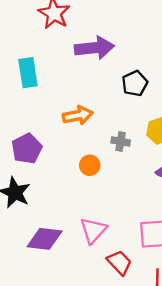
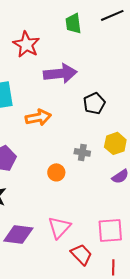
orange arrow: (78, 115) -> (38, 117), moved

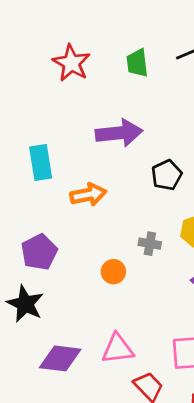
red star: (26, 44) -> (71, 63), moved
pink triangle: (59, 227) -> (118, 349), turned 40

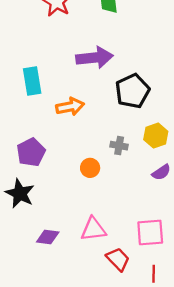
black pentagon: (167, 175) -> (132, 91), size x1.4
purple diamond: (60, 358) -> (48, 237), size x0.7

